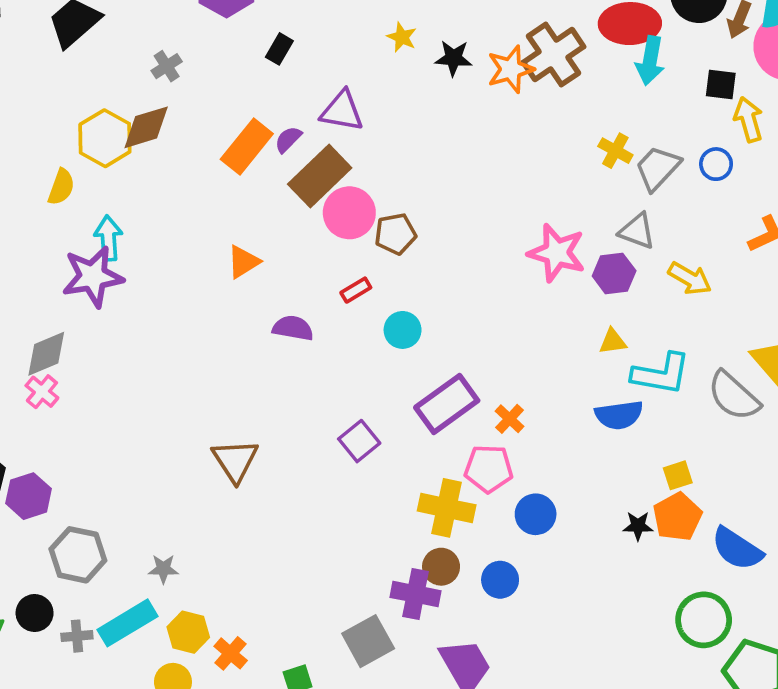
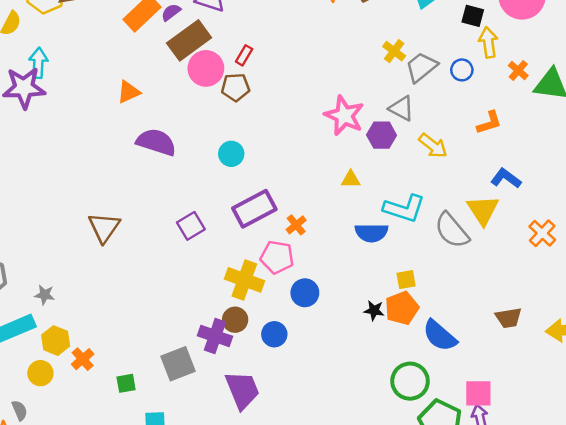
red rectangle: (356, 290) -> (244, 55), moved, turned -36
purple semicircle: (293, 328) -> (156, 142), size x1.4
yellow triangle: (613, 342) -> (351, 179), moved

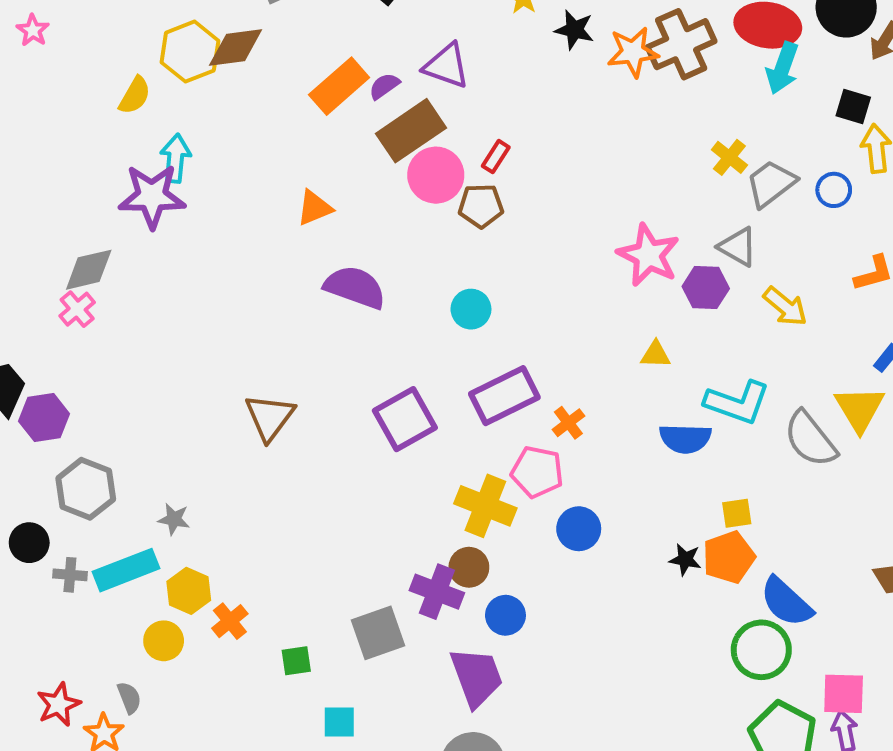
purple square: (191, 226) -> (405, 419), size x1.4
blue circle: (274, 334) -> (505, 615), moved
green circle: (410, 381) -> (761, 650), moved

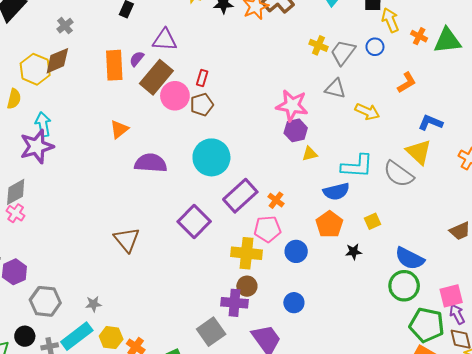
orange rectangle: (339, 86) -> (114, 65), turned -36
purple hexagon: (706, 287) -> (296, 130), moved
cyan circle: (471, 309) -> (211, 157), size x1.8
orange pentagon: (729, 557) -> (329, 224), moved
blue circle: (505, 615) -> (294, 303), moved

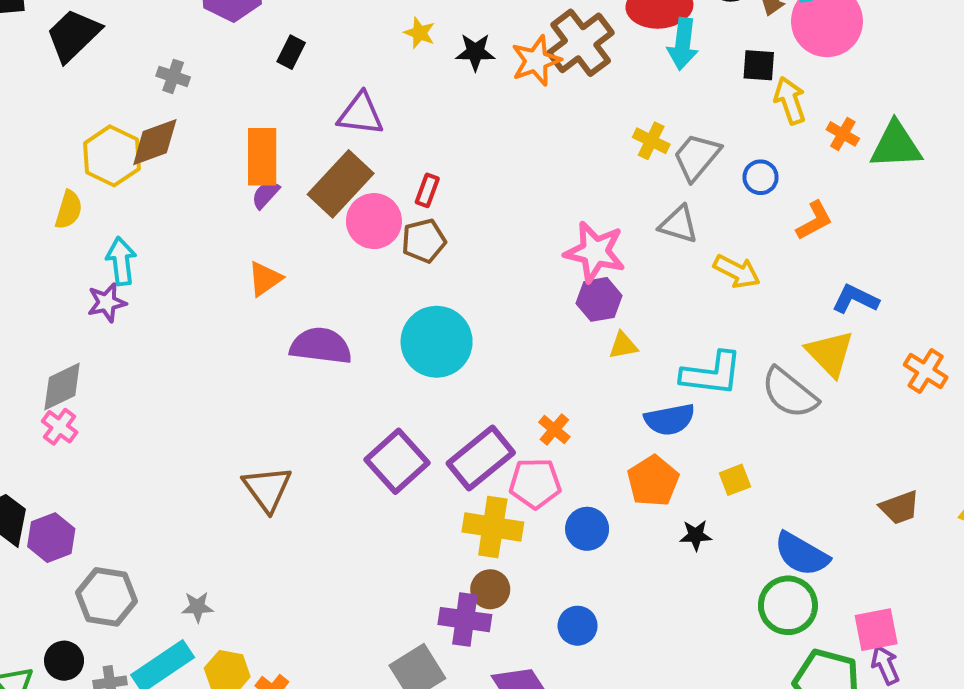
gray cross: (65, 26) -> (173, 76), turned -35
blue circle: (375, 47) -> (761, 177), moved
purple semicircle: (137, 59) -> (265, 195), moved
purple star: (37, 146) -> (107, 303), size x0.6
purple rectangle: (240, 196) -> (481, 458), moved

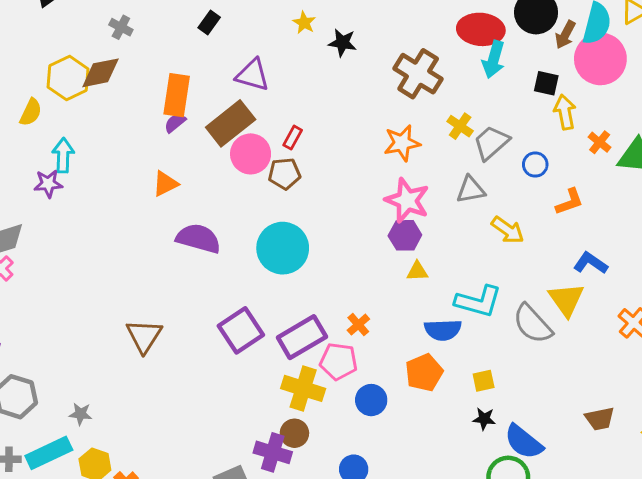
brown cross: (581, 43) -> (418, 74), moved, turned -30
orange star: (536, 61) -> (402, 143), moved
gray triangle: (679, 224) -> (471, 190), turned -36
black star: (696, 535) -> (484, 419), moved

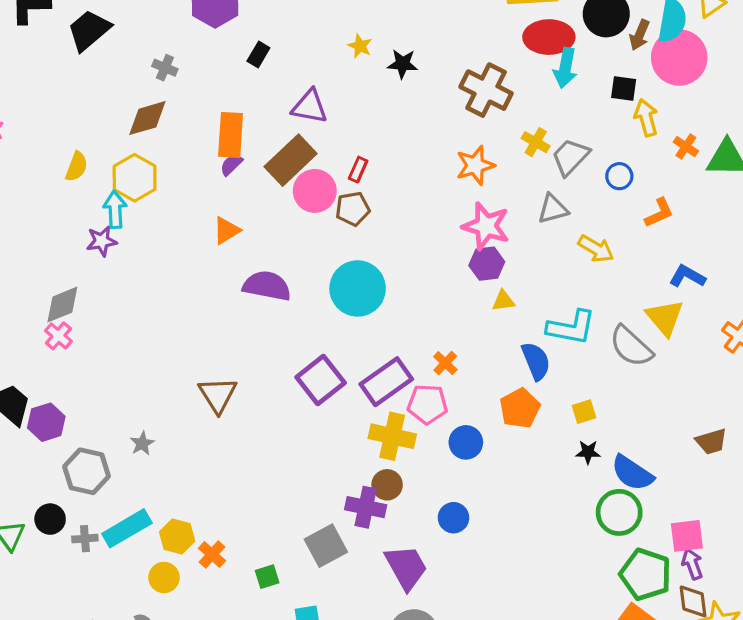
yellow hexagon: (68, 78) -> (135, 178), moved
blue semicircle: (443, 330) -> (536, 361), turned -105
gray star: (81, 414) -> (142, 443), moved, turned -30

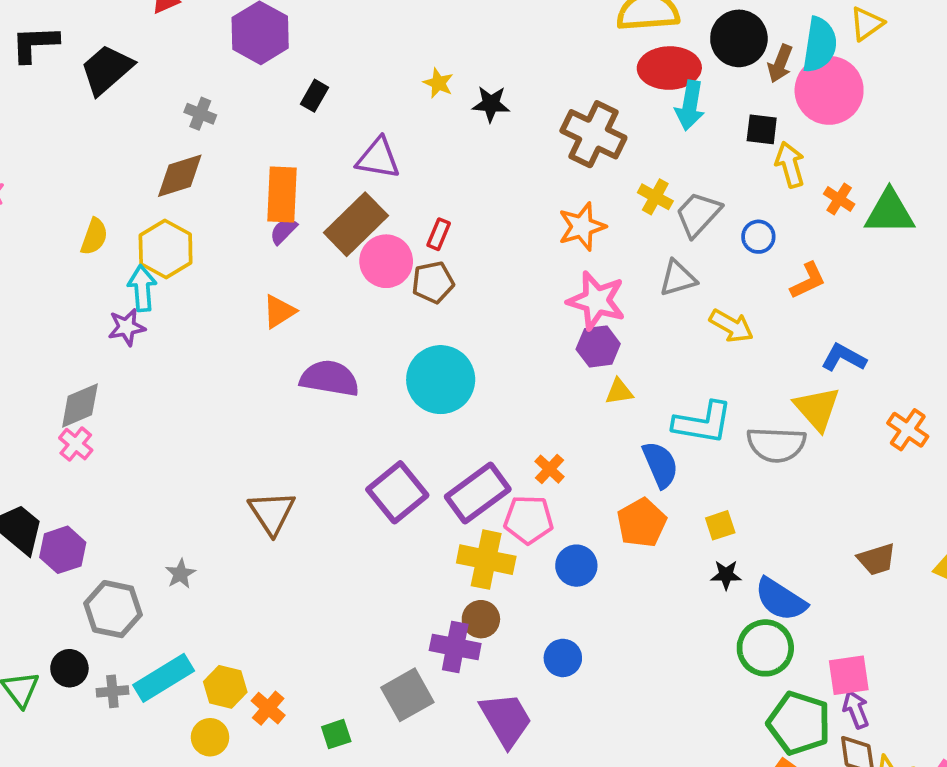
gray semicircle: (631, 346) -> (776, 445), turned -39

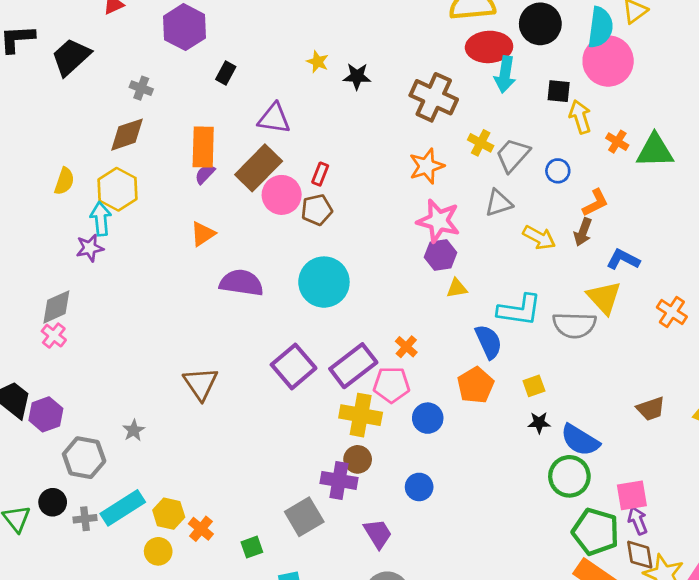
brown arrow: (780, 64) -> (583, 232), moved
purple trapezoid: (506, 720) -> (378, 534), size x0.7

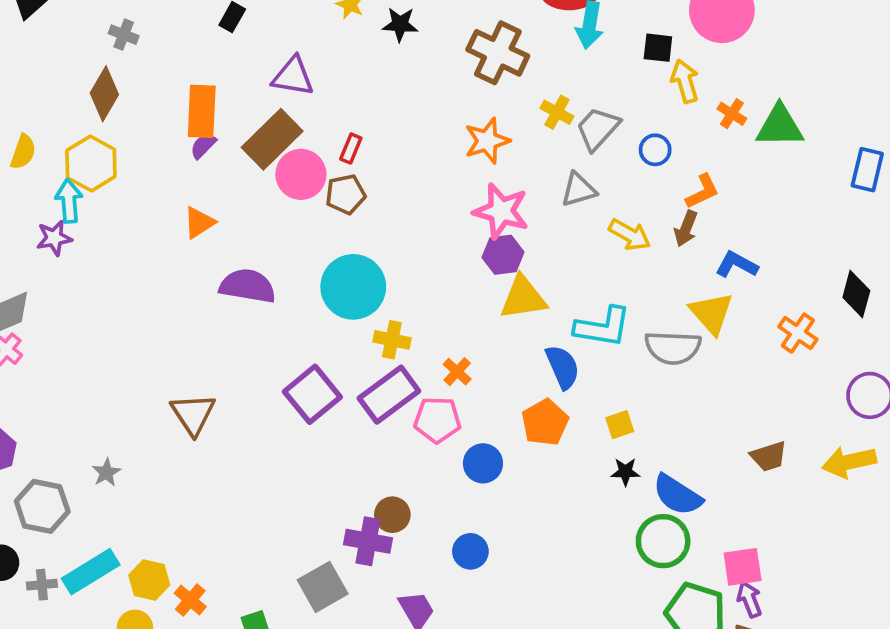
brown diamond: (127, 135) -> (104, 94), turned -42
yellow triangle: (457, 288) -> (523, 298), size x1.8
yellow cross: (361, 415) -> (392, 340), moved, size x0.7

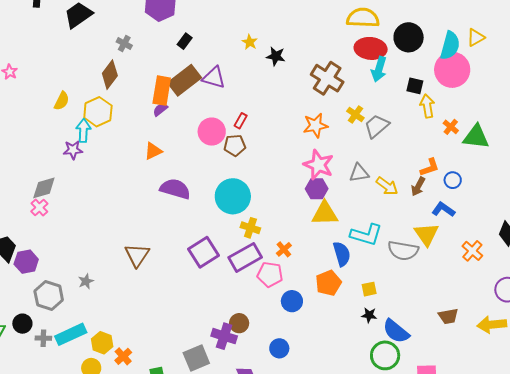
brown rectangle: (272, 139) -> (185, 80), moved
blue circle: (655, 150) -> (453, 180), moved
gray triangle: (579, 190) -> (359, 173), moved

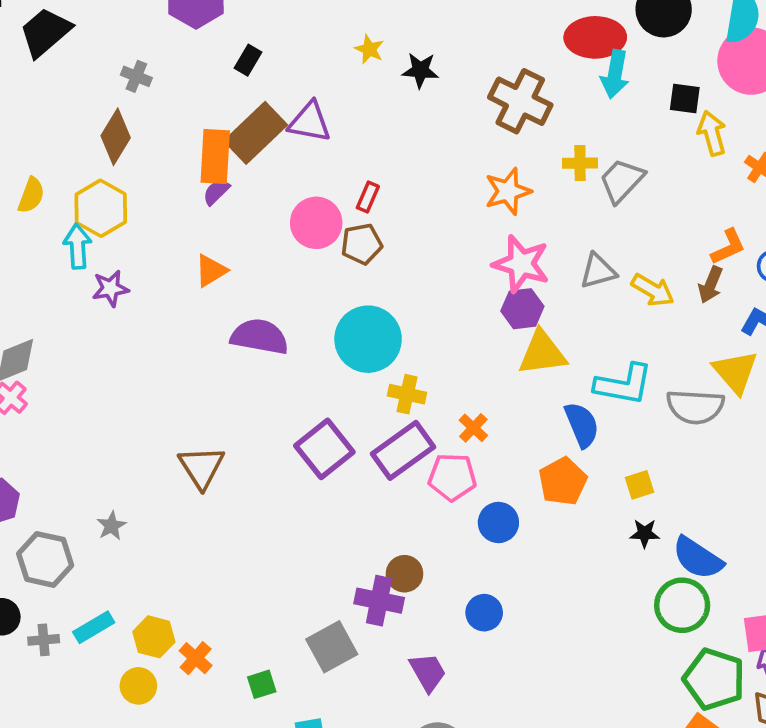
yellow cross: (355, 114) -> (580, 163), turned -30
purple star: (73, 150) -> (110, 288), moved
cyan rectangle: (71, 334) -> (94, 627), size x0.7

